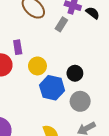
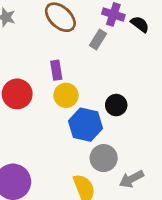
purple rectangle: (18, 47) -> (56, 70), moved
gray circle: (80, 101) -> (104, 158), moved

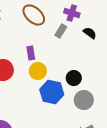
black semicircle: (140, 24) -> (90, 33), moved
gray circle: (104, 158) -> (84, 100), moved

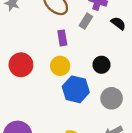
purple rectangle: (31, 53) -> (62, 38), moved
black circle: (74, 78) -> (102, 65), moved

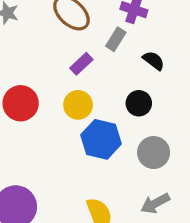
black semicircle: (118, 23) -> (154, 61), moved
purple rectangle: (62, 38) -> (81, 64), turned 56

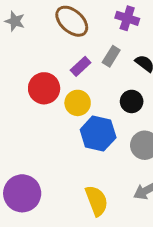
gray rectangle: (116, 39) -> (111, 56), moved
red circle: (21, 103) -> (44, 88), moved

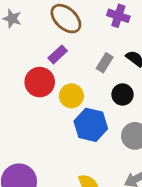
gray rectangle: (111, 56) -> (105, 63), moved
purple rectangle: (81, 66) -> (58, 54), moved

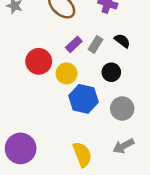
purple rectangle: (58, 54) -> (74, 44), moved

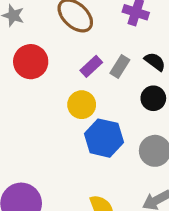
red circle: (39, 61) -> (31, 62), moved
black circle: (111, 72) -> (153, 98), moved

